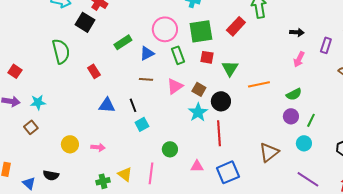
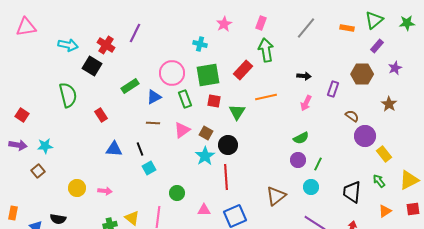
orange line: (259, 84) -> (266, 97), moved

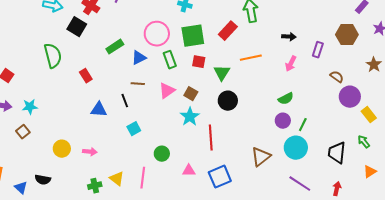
black circle: (228, 145) -> (228, 101), moved
black line: (140, 149) -> (125, 101), moved
cyan circle: (311, 187) -> (296, 148), size x1.5

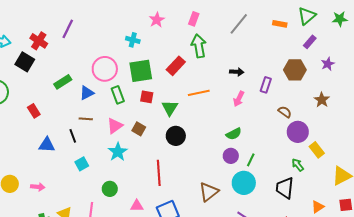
cyan star: (190, 117) -> (118, 152), moved
green arrow: (364, 142) -> (298, 165), moved

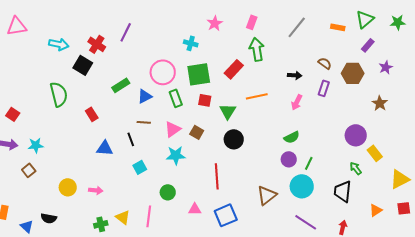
brown semicircle: (285, 112) -> (325, 63), moved
cyan star: (118, 152) -> (176, 155), turned 30

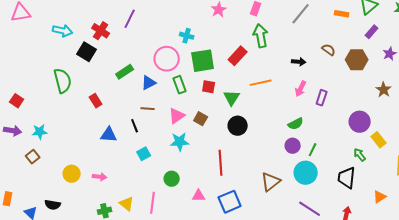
cyan cross: (191, 43) -> (187, 36), moved
purple rectangle: (324, 88) -> (322, 98), moved

